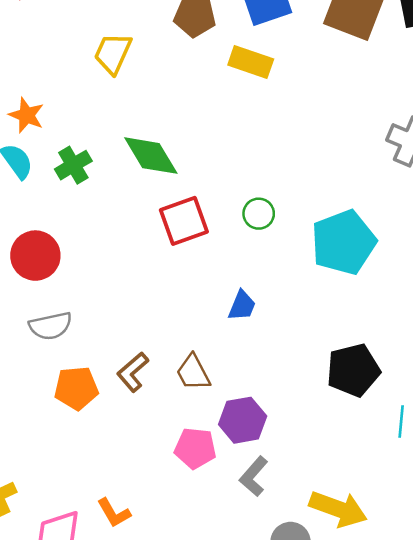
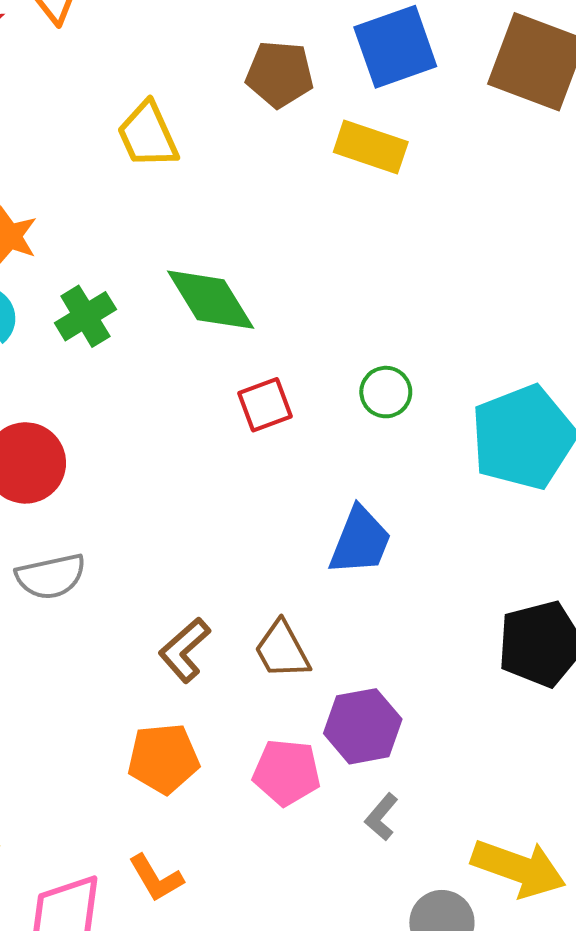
yellow trapezoid: (113, 53) -> (148, 135), turned -48
red square: (184, 221) -> (265, 405), size x0.7
blue trapezoid: (242, 306) -> (360, 541), size x1.4
orange pentagon: (76, 388) -> (163, 758), moved
gray L-shape: (254, 476) -> (381, 817), size x0.7

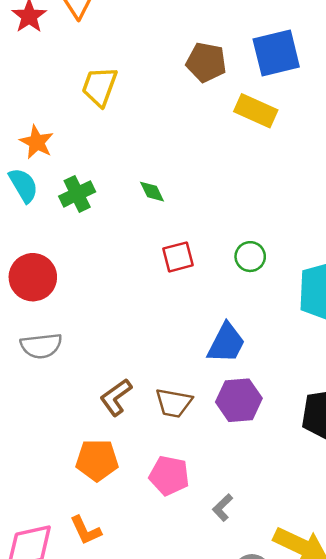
yellow trapezoid: (148, 135) -> (100, 86), moved, turned 39
green diamond: (211, 300) -> (152, 192), size x0.5
brown trapezoid: (282, 650) -> (174, 403), turned -57
purple hexagon: (363, 726) -> (239, 400), moved

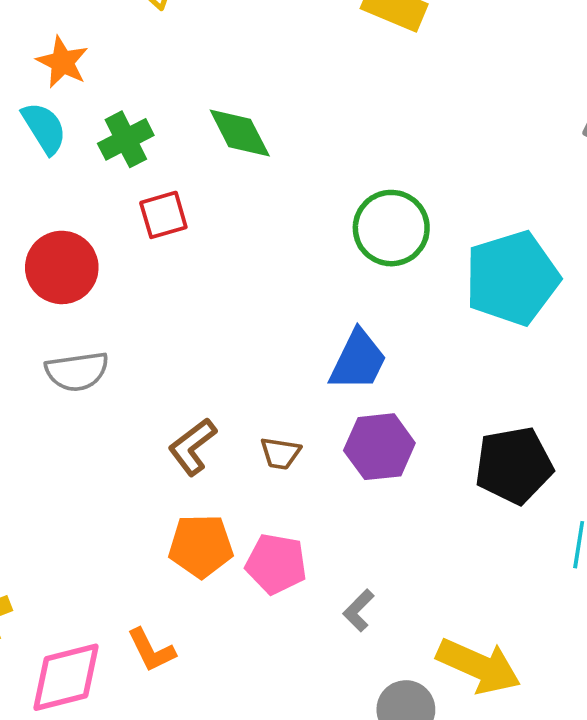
green diamond: (152, 192) -> (240, 133), size x1.6
red square: (178, 257) -> (163, 215), moved
green circle: (250, 257) -> (391, 228), size x1.6
brown trapezoid: (174, 403) -> (280, 453), size x0.7
orange pentagon: (97, 460) -> (201, 546), moved

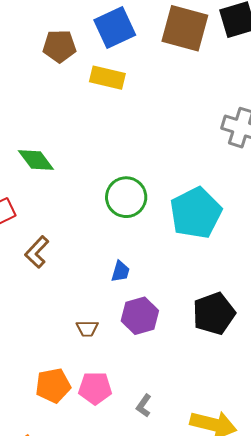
blue trapezoid: (358, 360) -> (120, 271), size x0.6
brown L-shape: (192, 447) -> (37, 252), moved

